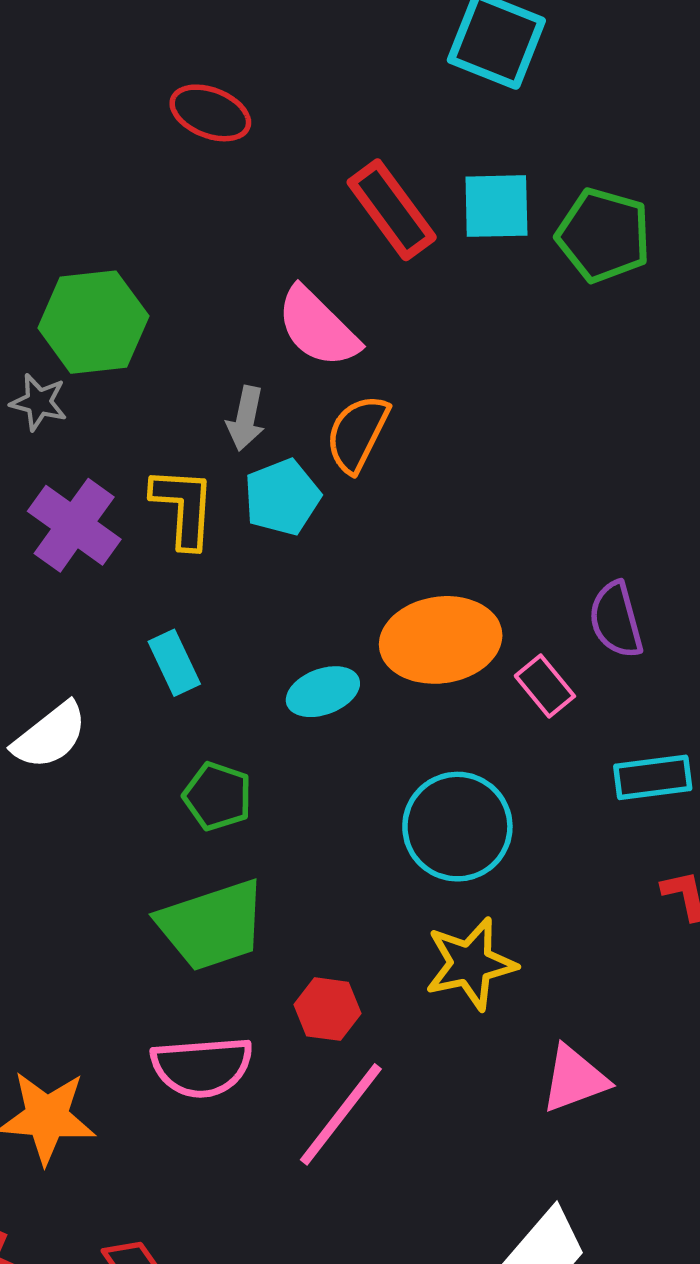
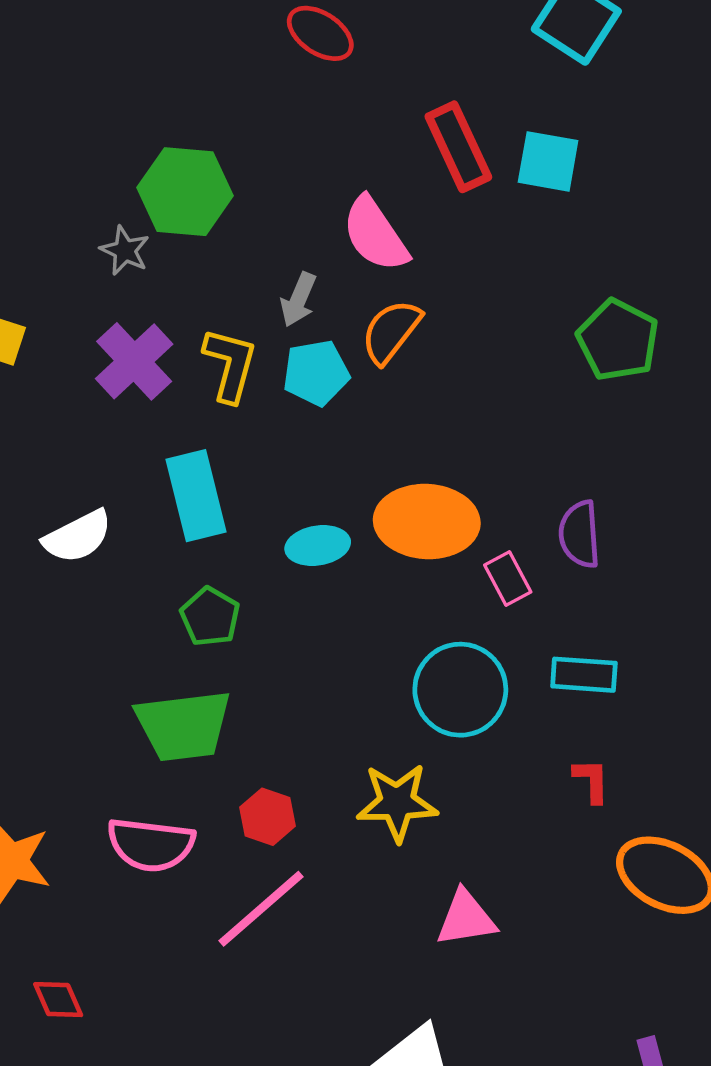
green pentagon: (604, 235) -> (618, 340), moved
cyan rectangle: (174, 663) -> (196, 496), size x1.6
cyan circle: (457, 827) -> (460, 690), moved

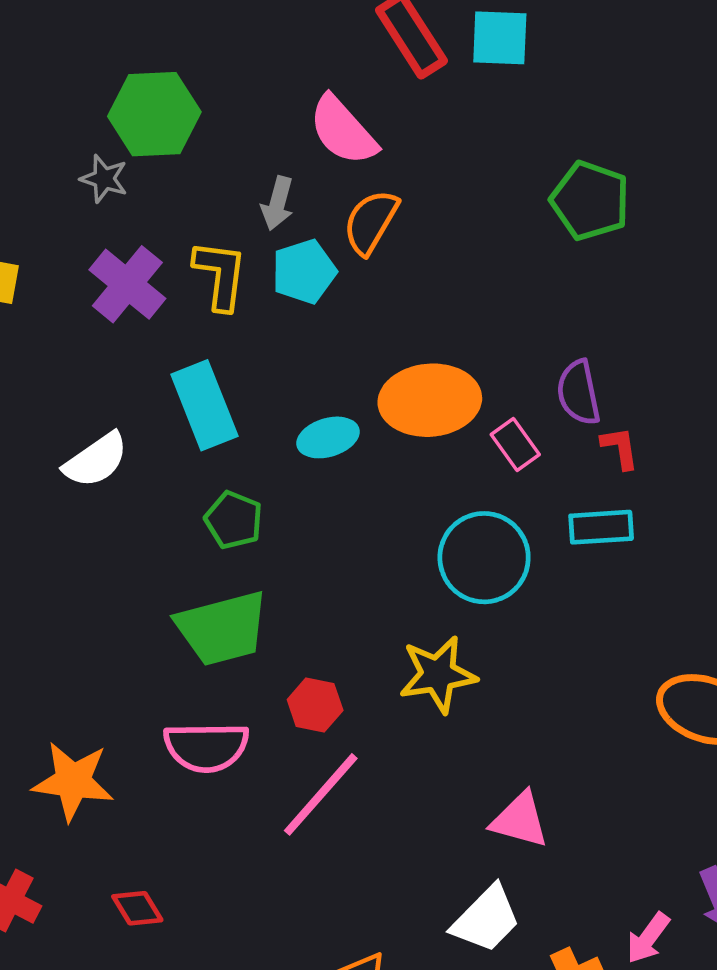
red L-shape: (591, 780) -> (620, 448), moved
pink triangle: (466, 918) -> (520, 820), moved, turned 32

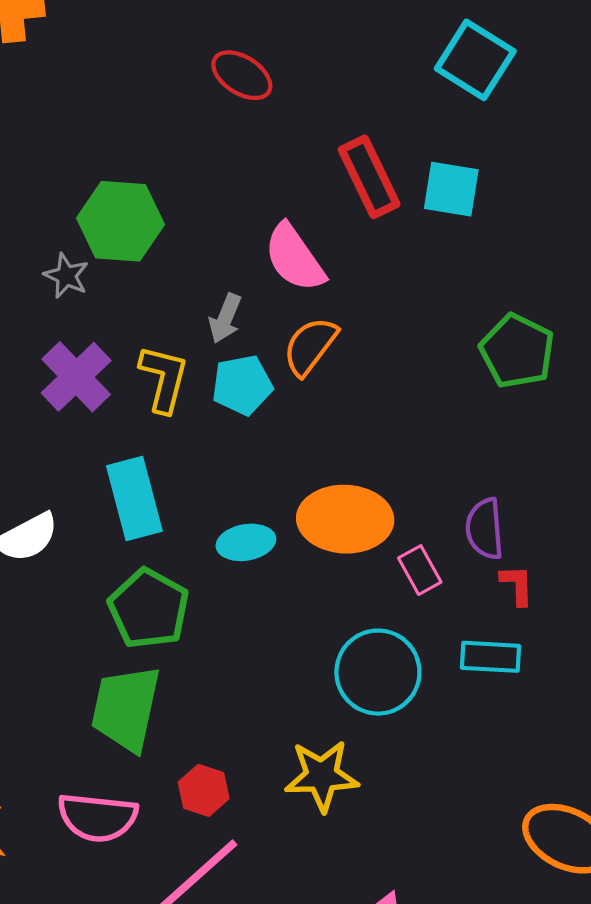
green pentagon: (234, 520) -> (149, 609), size x1.5
green trapezoid: (222, 628) -> (126, 708), turned 110

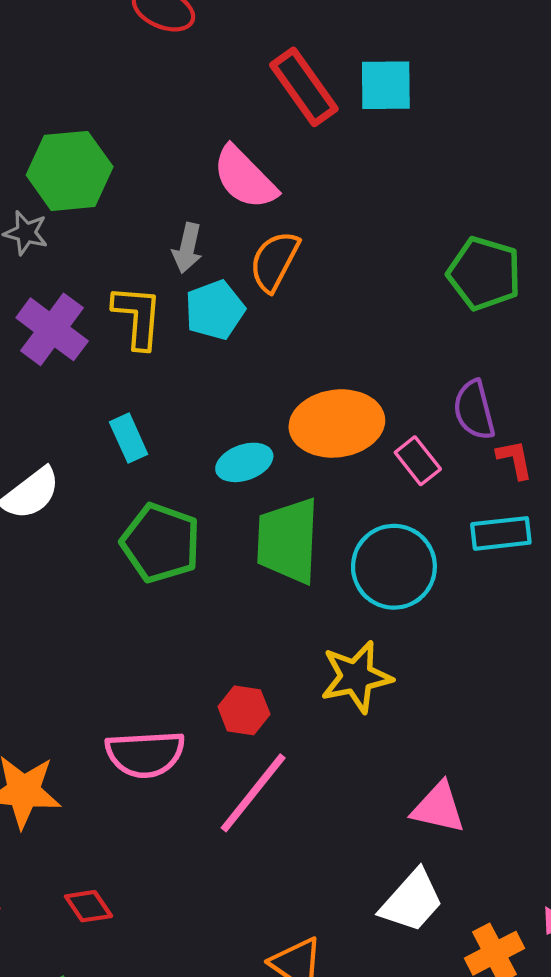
green pentagon: (517, 351) -> (484, 273), moved
cyan rectangle: (134, 498) -> (129, 438), size x0.6
green trapezoid: (126, 708) -> (288, 541), moved

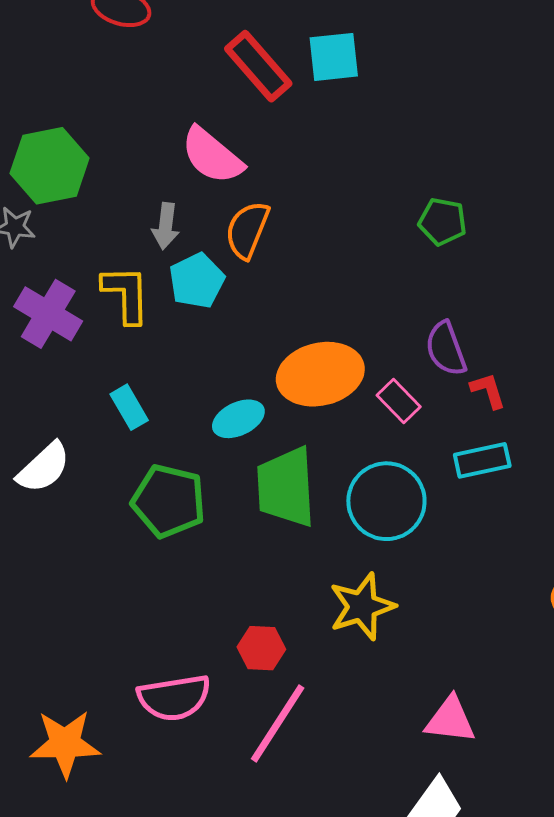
green pentagon: (484, 273) -> (443, 222), size x0.7

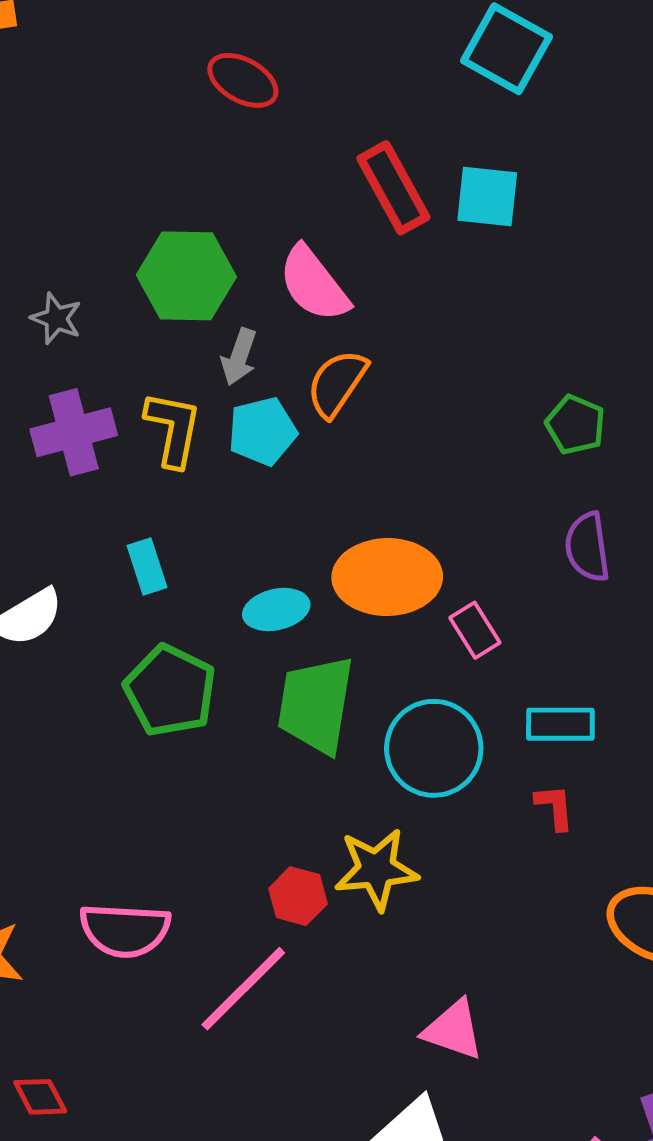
green hexagon: (50, 166) -> (186, 276), moved
purple cross: (48, 314) -> (74, 432), turned 32
purple semicircle: (446, 349) -> (587, 547), moved
red L-shape: (488, 391) -> (555, 807), moved
red hexagon: (261, 648) -> (298, 896), moved

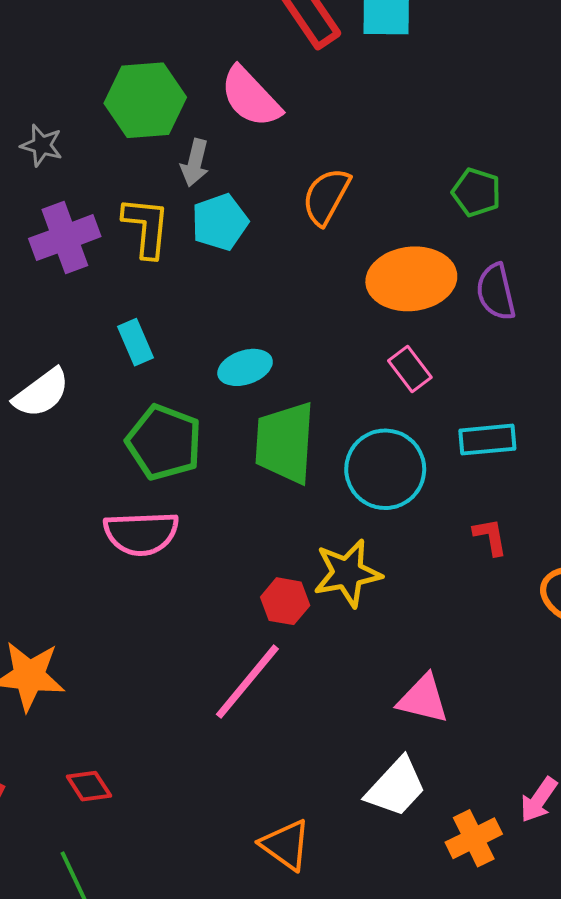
orange semicircle: (337, 383) -> (326, 196), moved
orange ellipse: (387, 577) -> (411, 279), moved
red L-shape: (555, 807) -> (490, 537), moved
pink semicircle: (125, 930) -> (141, 533), moved

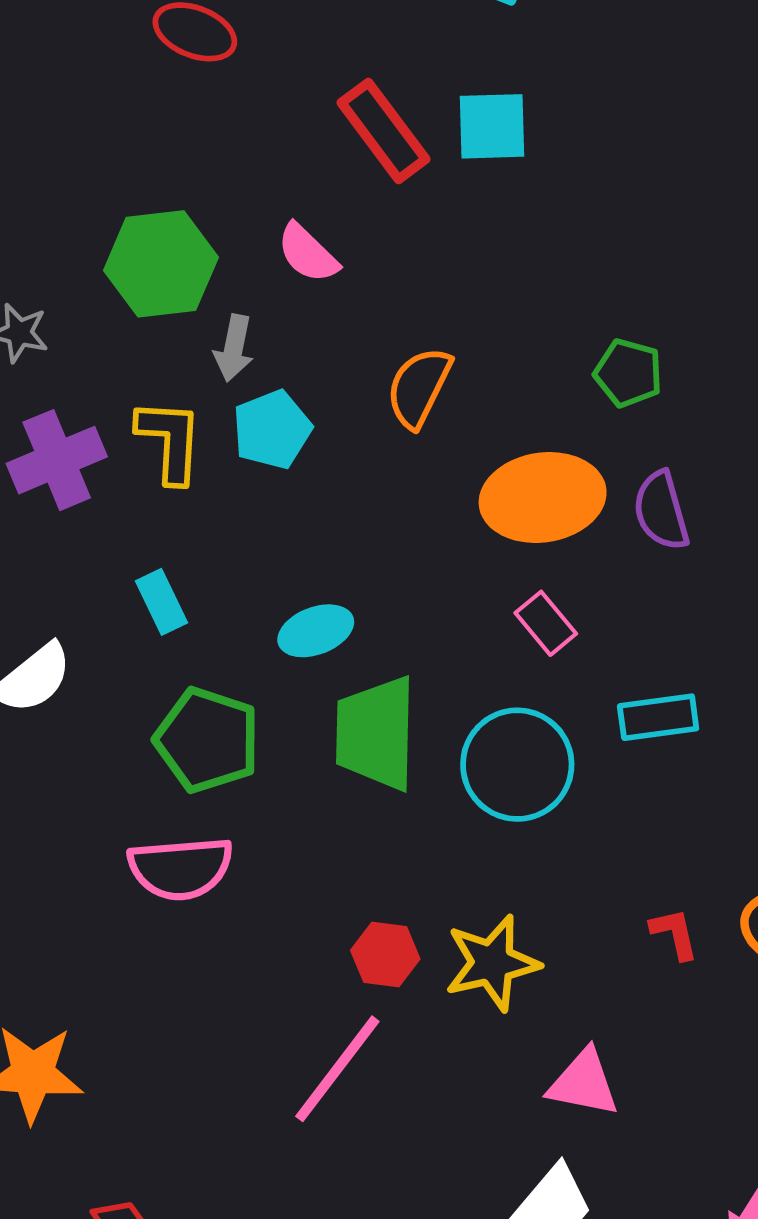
pink semicircle: (251, 97) -> (308, 253), size x0.7
red L-shape: (490, 537) -> (674, 934), moved
yellow star: (347, 573) -> (492, 963), moved

